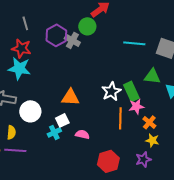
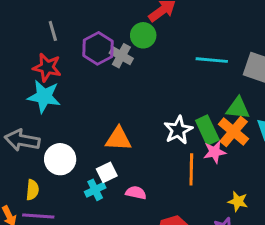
orange cross: (149, 122) -> (234, 132), moved, size x1.5

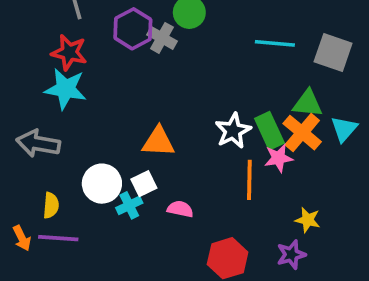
white circle: (60, 159) -> (102, 184), moved

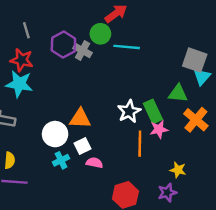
cyan line: (275, 43) -> (127, 47), moved
cyan triangle: (344, 129) -> (202, 77), moved
orange cross: (302, 133) -> (196, 120), moved
white circle: (102, 184) -> (55, 134), moved
white square: (144, 184) -> (83, 146), moved

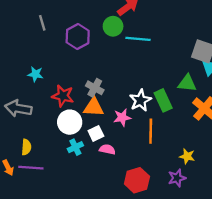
gray cross: (83, 51) -> (95, 88), moved
red star: (22, 60) -> (63, 96), moved
cyan star: (19, 84) -> (35, 74), size x0.6
pink star: (159, 129) -> (122, 117), moved

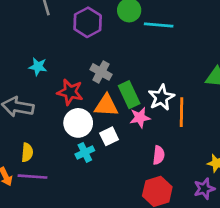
gray cross: (95, 88) -> (101, 72), moved
green rectangle: (163, 100) -> (129, 95), moved
orange line: (151, 131) -> (181, 112), moved
pink semicircle: (107, 149) -> (159, 155), moved, turned 84

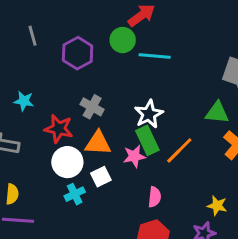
green rectangle: (129, 95) -> (147, 140), moved
white star: (161, 97) -> (149, 114), moved
orange line: (181, 112) -> (179, 150), turned 44

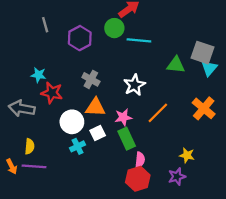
green triangle: (217, 113) -> (176, 65), moved
red star: (59, 129) -> (52, 93), moved
green rectangle: (147, 140) -> (127, 139), moved
pink semicircle: (155, 197) -> (140, 160), moved

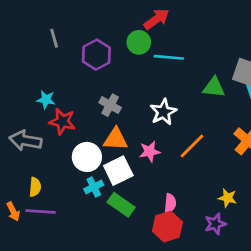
white square: (98, 133) -> (118, 171), size x1.5
green rectangle: (127, 139) -> (121, 205), moved, turned -30

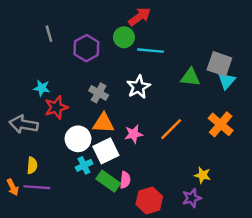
white star: (163, 112) -> (138, 87), moved
red star: (62, 121) -> (56, 107), turned -30
pink semicircle: (170, 203) -> (125, 180), moved

